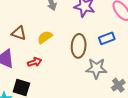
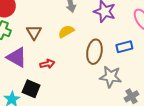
brown triangle: (19, 33) -> (34, 32), turned 35
yellow semicircle: (45, 37) -> (66, 31), moved

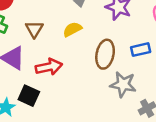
red arrow: (47, 64) -> (49, 67), size x1.5

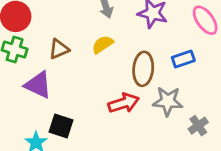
brown triangle: (34, 29) -> (59, 49), turned 42
red arrow: (49, 67) -> (124, 103), moved

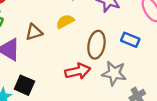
brown triangle: (59, 49) -> (34, 32), moved
blue rectangle: (183, 59) -> (130, 40), turned 36

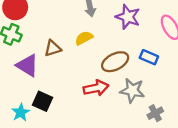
brown ellipse: (96, 45) -> (115, 62), turned 52

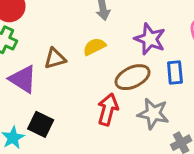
purple star: (128, 17) -> (150, 39), moved
blue rectangle: (149, 57) -> (175, 73), turned 60
red arrow: (96, 88) -> (108, 109), turned -65

